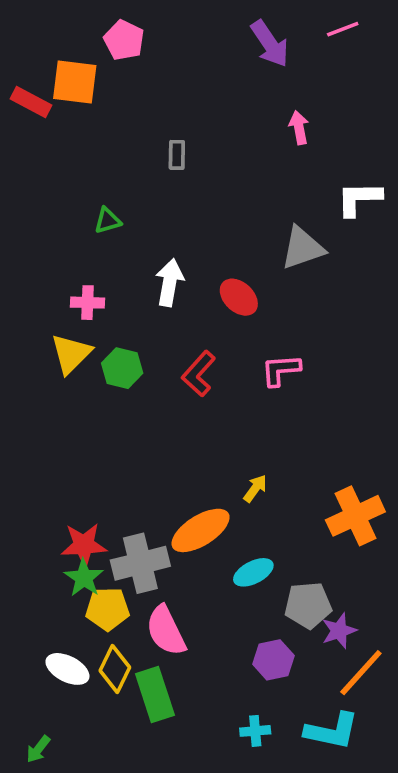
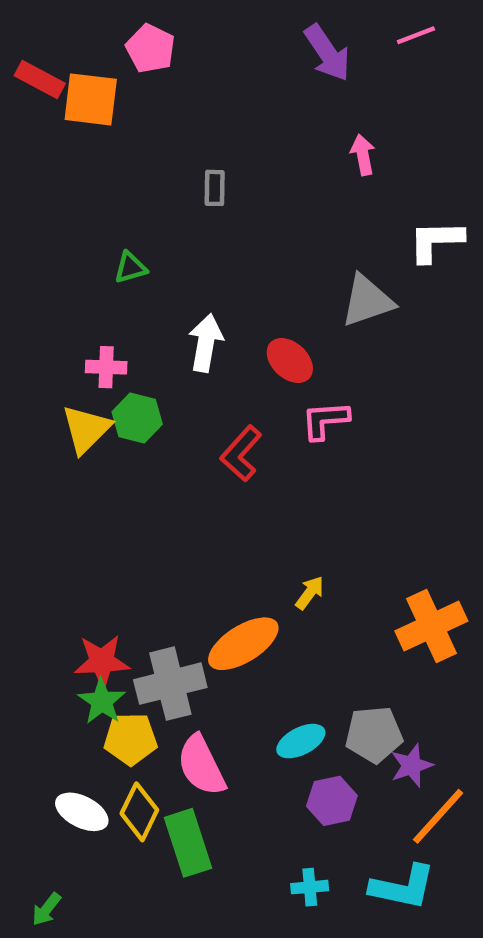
red rectangle: (31, 102) -> (40, 79), moved
green hexagon: (122, 368) -> (137, 418), moved
pink L-shape: (281, 370) -> (325, 420), moved
cyan ellipse: (253, 572) -> (301, 741), moved

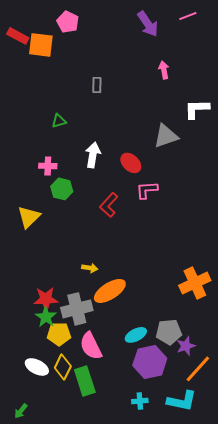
yellow triangle: (86, 429) -> (29, 217), moved
yellow arrow: (310, 593) -> (90, 268), moved, turned 63
purple hexagon: (332, 801) -> (150, 362), size x1.5

